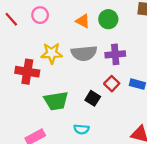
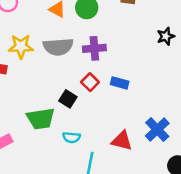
green trapezoid: (56, 101) -> (41, 119), moved
cyan semicircle: (81, 129) -> (71, 137), moved

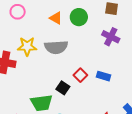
purple cross: (94, 48) -> (111, 37), moved, turned 30

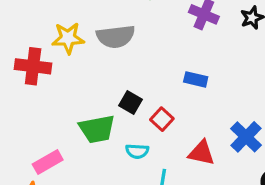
red square: (80, 75) -> (162, 119), moved

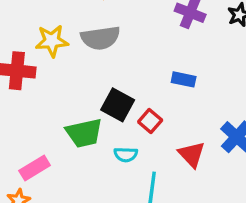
black square: (131, 103) -> (118, 105), size x1.4
red triangle: (202, 153) -> (192, 154), turned 36

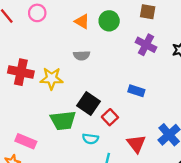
gray semicircle: (100, 38) -> (82, 55), size x0.6
yellow star: (52, 41) -> (52, 78), moved
pink rectangle: (35, 168) -> (26, 141), turned 48

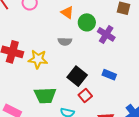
green circle: (109, 21) -> (87, 22), moved
purple cross: (146, 45) -> (106, 34), moved
black square: (88, 104) -> (77, 76), moved

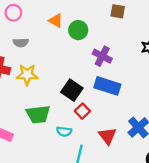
purple cross: (106, 34) -> (102, 56), moved
gray semicircle: (65, 41) -> (21, 43), moved
blue rectangle: (109, 75) -> (107, 86), size x1.6

